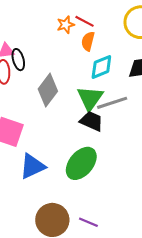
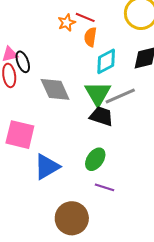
gray diamond: (48, 90) -> (55, 89), turned -56
green ellipse: (81, 163) -> (95, 159), size x0.7
purple line: (88, 222) -> (104, 187), moved

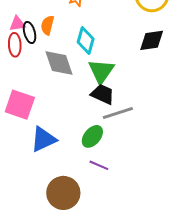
orange semicircle: (90, 37) -> (47, 25), moved
cyan diamond: (106, 61) -> (86, 41), moved, turned -52
gray line: (120, 96) -> (118, 113), moved

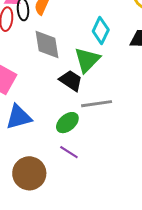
cyan diamond: (86, 41) -> (101, 31), moved
black trapezoid: (103, 94) -> (71, 81), moved

